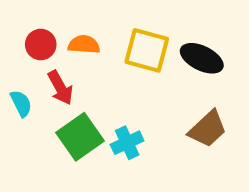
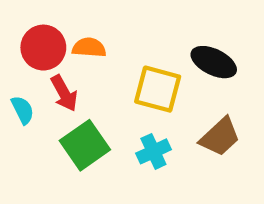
red circle: (41, 45) -> (43, 48), size x1.4
yellow square: (147, 50) -> (158, 89), moved
cyan cross: (127, 143) -> (153, 151), moved

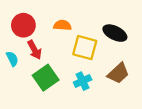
orange semicircle: (89, 48) -> (62, 25), moved

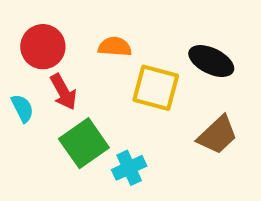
cyan cross: (83, 81) -> (129, 168), moved

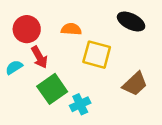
black ellipse: (211, 61) -> (131, 22), moved
cyan semicircle: (22, 108) -> (14, 67), turned -96

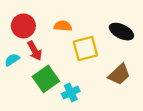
black ellipse: (131, 22) -> (121, 32), moved
yellow square: (97, 55) -> (85, 48), turned -30

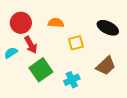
yellow square: (85, 48) -> (76, 43), size x0.7
cyan cross: (71, 92) -> (72, 80), moved

